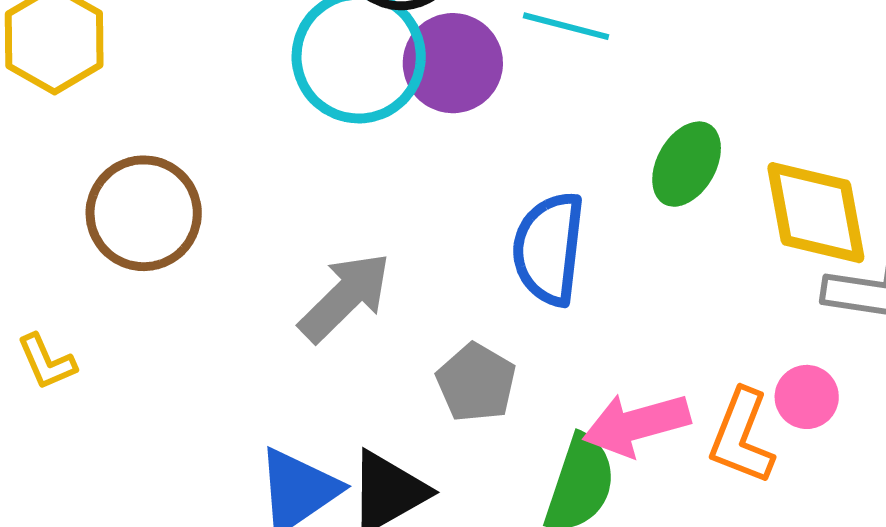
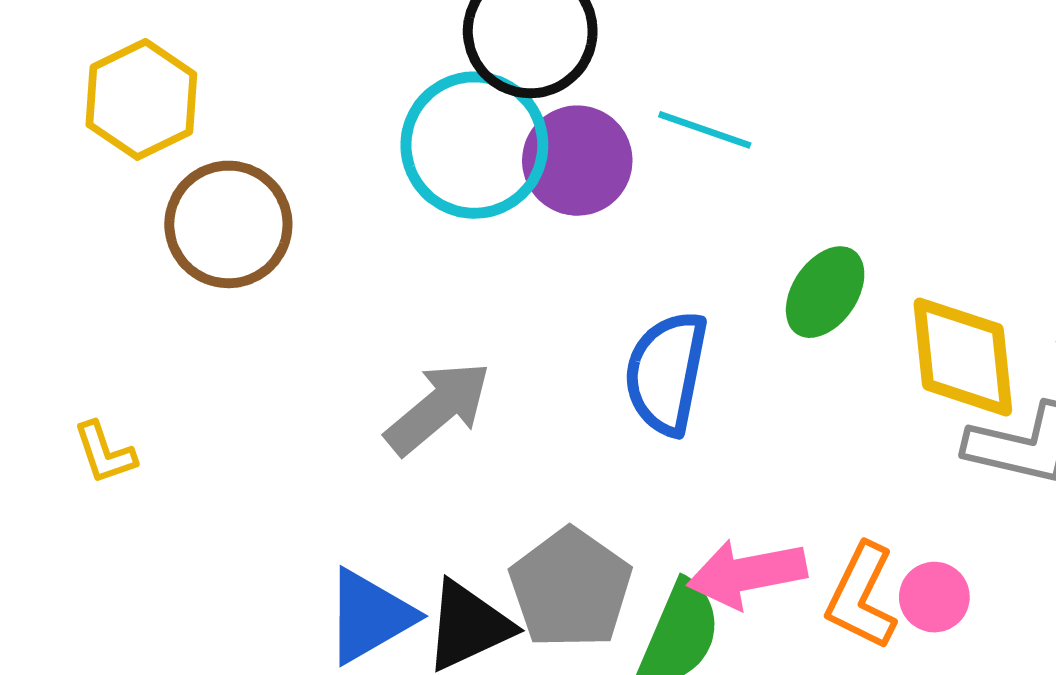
brown circle: (144, 213) -> (228, 224), moved
gray pentagon: (476, 383) -> (571, 588), moved, size x1.4
pink circle: (807, 397) -> (934, 597), moved

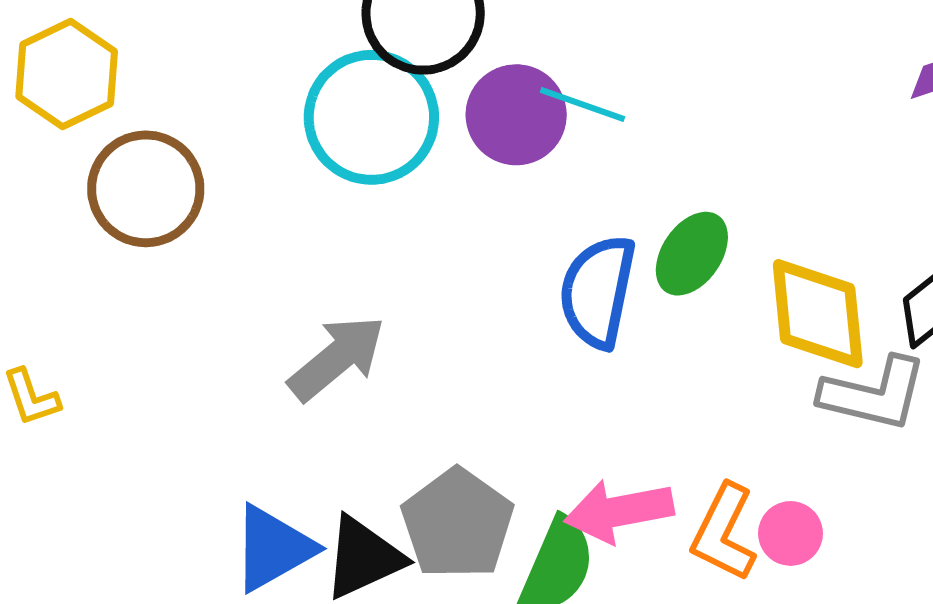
purple circle: (577, 161) -> (516, 115), moved
blue semicircle: (666, 373) -> (598, 292), moved

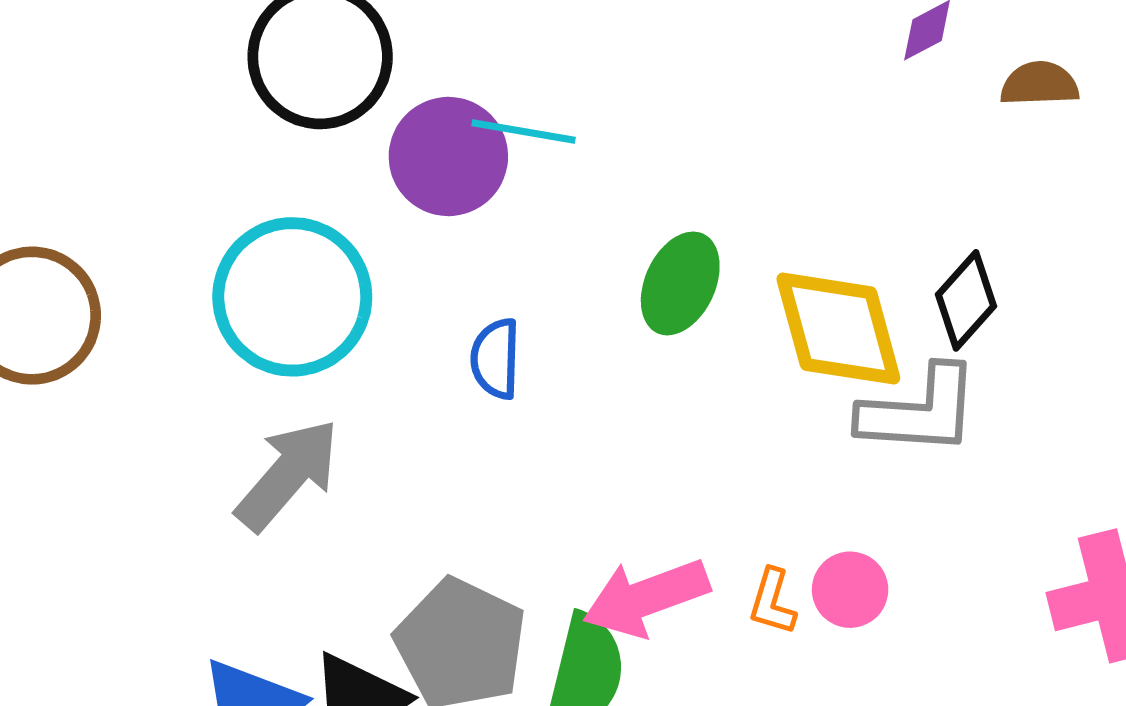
cyan circle: (371, 117) -> (292, 297), moved
blue semicircle: (598, 292) -> (495, 359), moved, size x0.6
orange L-shape: (724, 533) -> (772, 602), size x0.6

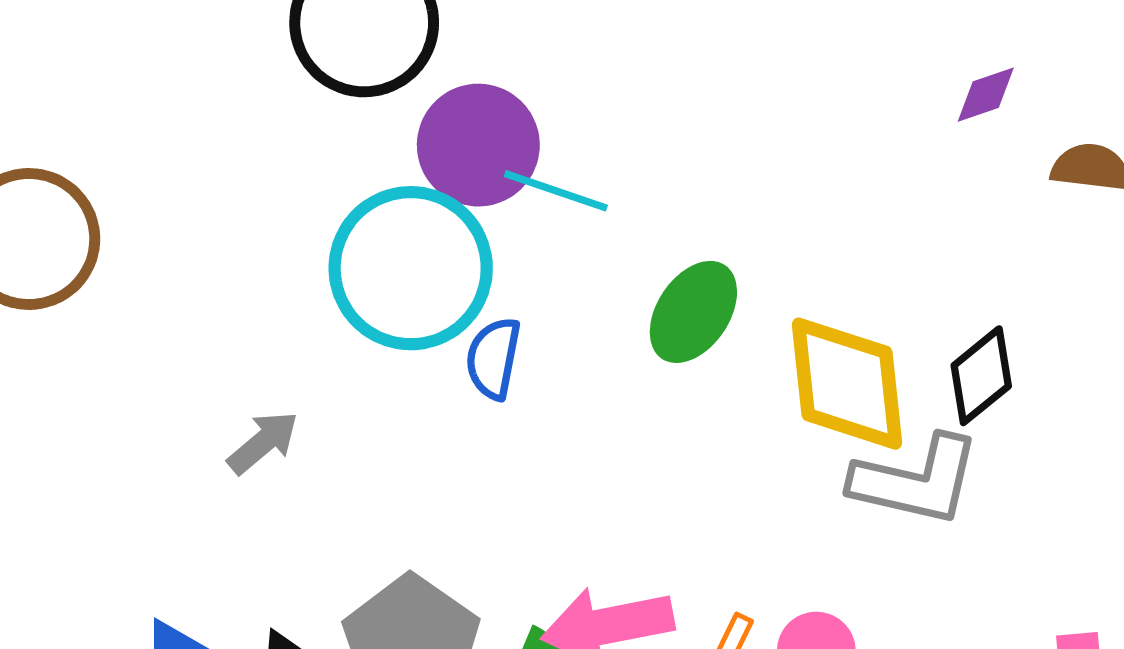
cyan line: (524, 132) -> (556, 191), moved
cyan circle: (292, 297) -> (411, 268), moved
gray arrow: (288, 475) -> (263, 442), size x0.6

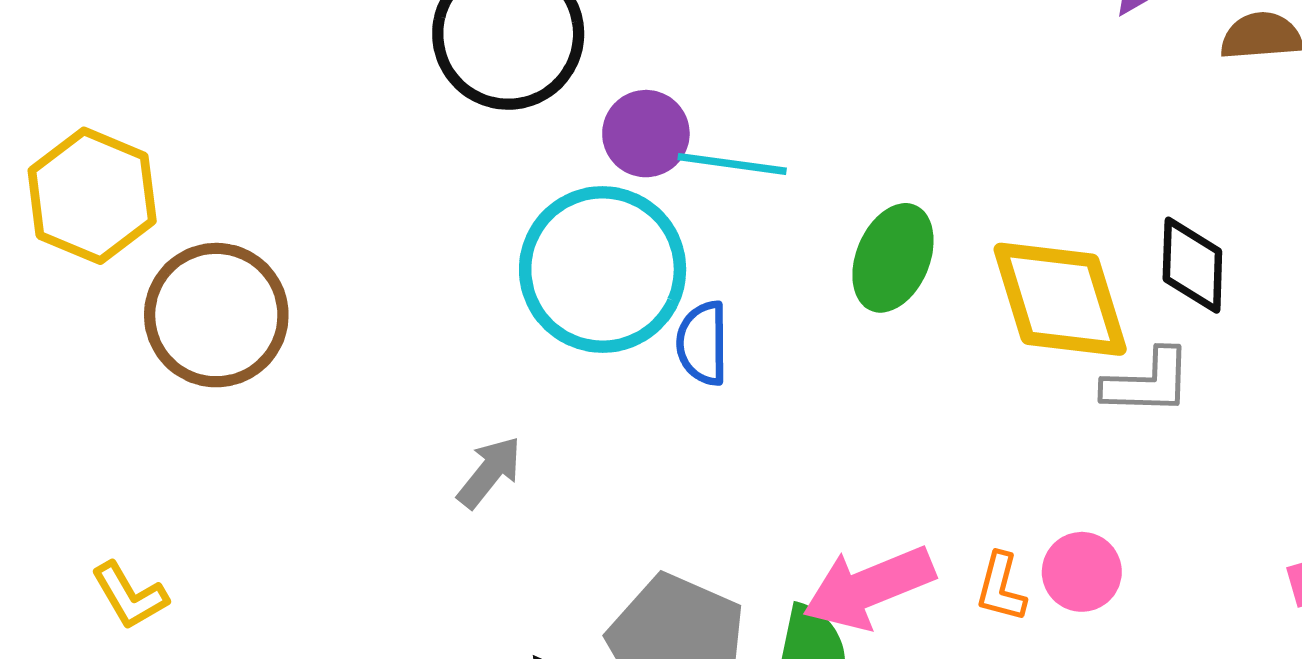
purple circle: (478, 145) -> (646, 134), size x0.7
black diamond: (981, 376) -> (1192, 265), turned -38
gray L-shape: (916, 480) -> (1148, 382), size x0.7

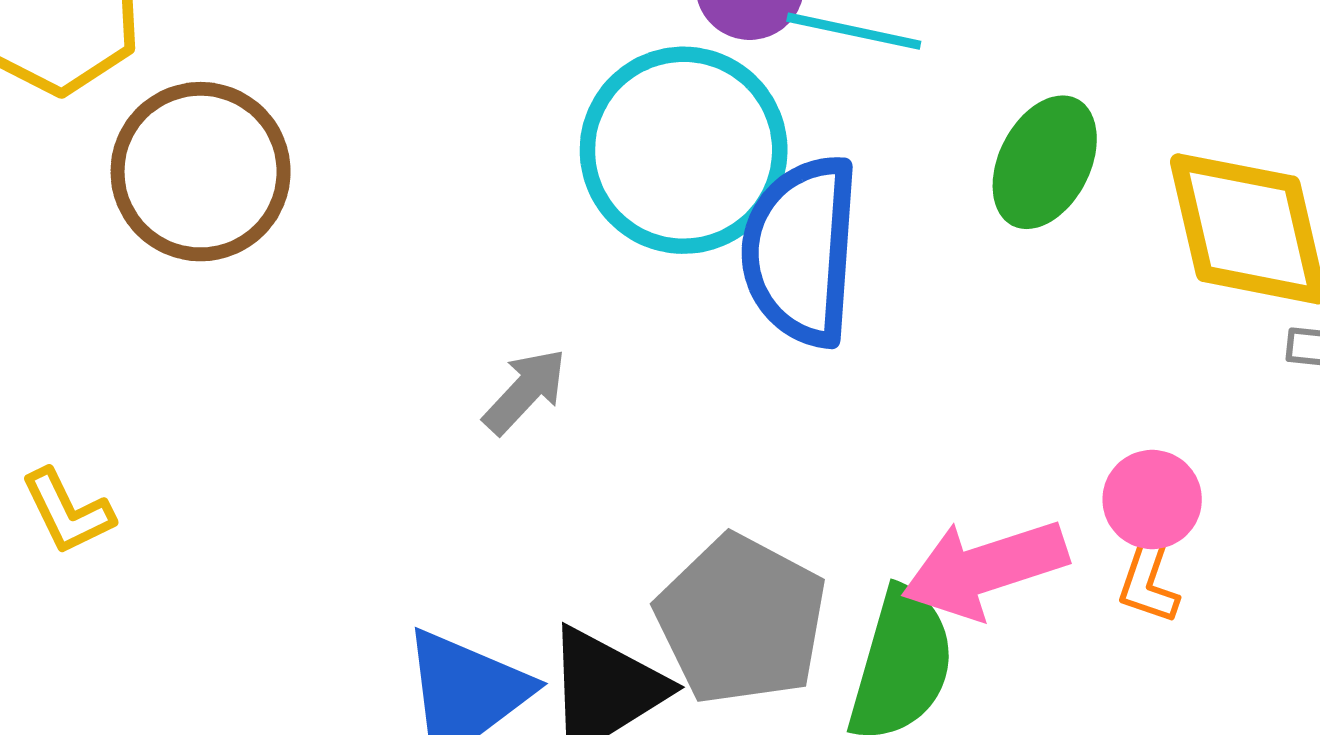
blue semicircle: (703, 343) -> (801, 251), size x1.8
pink circle: (1082, 572) -> (1152, 500), moved

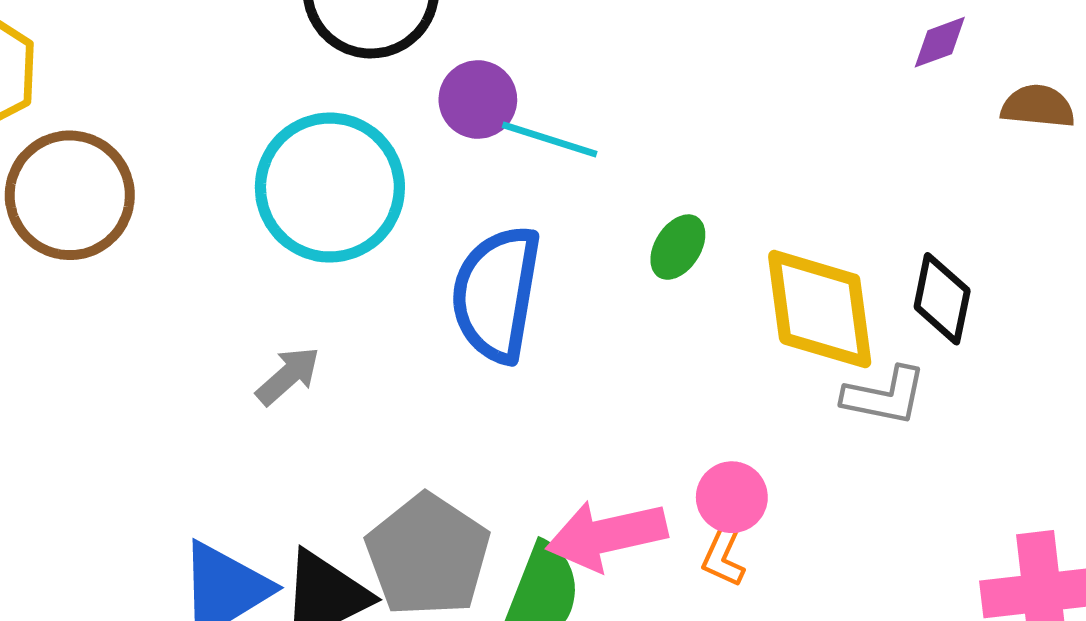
cyan circle: (684, 150) -> (330, 188), moved
green ellipse: (1045, 162) -> (678, 247), size x0.7

